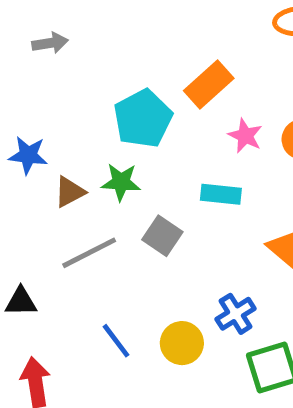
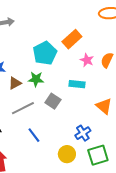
blue line: (116, 341) -> (34, 135), moved
yellow circle: (182, 343) -> (67, 154), moved

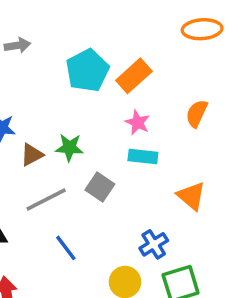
cyan pentagon: (45, 53) -> (87, 70), moved
pink star: (87, 60) -> (138, 122), moved

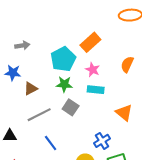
gray arrow: (17, 45) -> (22, 45), moved
cyan pentagon: (87, 70) -> (63, 59), moved
green star: (69, 148) -> (64, 84), moved

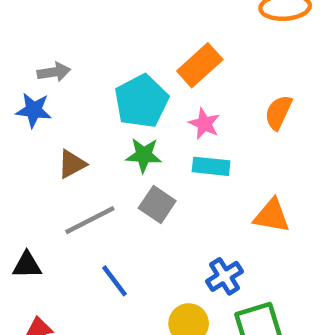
blue star: (13, 73) -> (34, 110), moved
orange triangle: (124, 113) -> (272, 216), turned -30

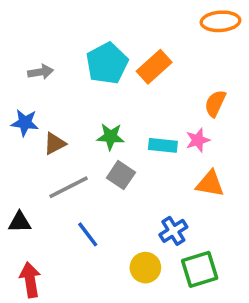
cyan pentagon: (141, 101) -> (107, 63), moved
blue star: (34, 110) -> (25, 123), moved
pink star: (204, 124) -> (198, 140), moved, turned 30

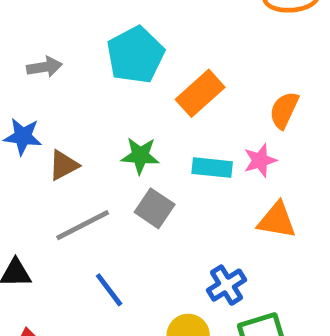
orange rectangle: (154, 67) -> (200, 93), moved

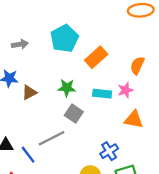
gray line: (83, 225) -> (52, 138), moved
blue line: (109, 290) -> (28, 155), moved

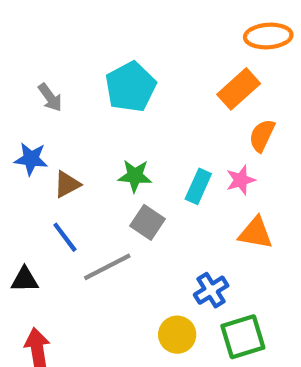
gray arrow: (20, 44) -> (50, 97), turned 63
orange rectangle: (96, 57) -> (239, 89), moved
cyan rectangle: (102, 94) -> (198, 186), turned -72
blue line: (28, 155) -> (65, 237), moved

